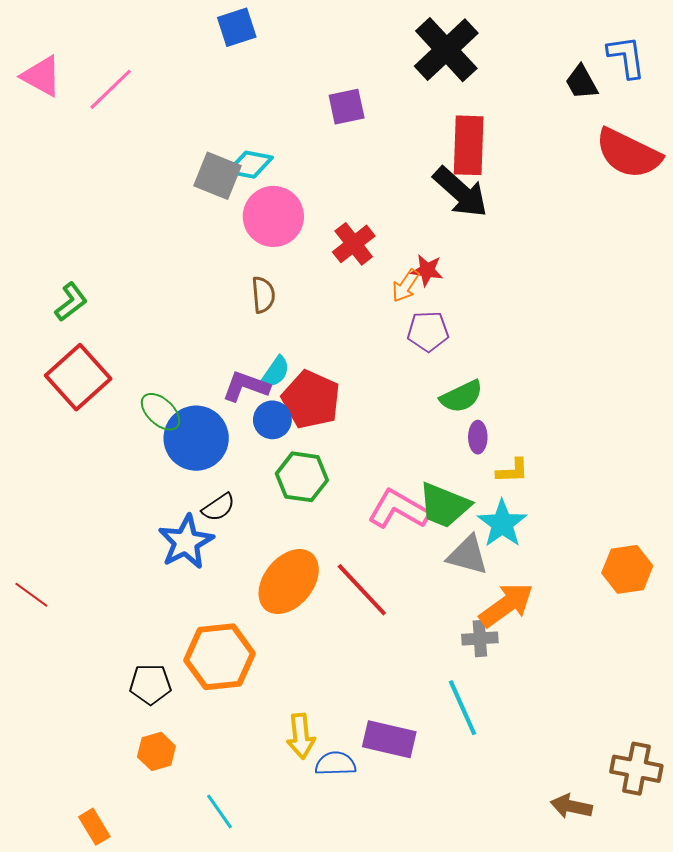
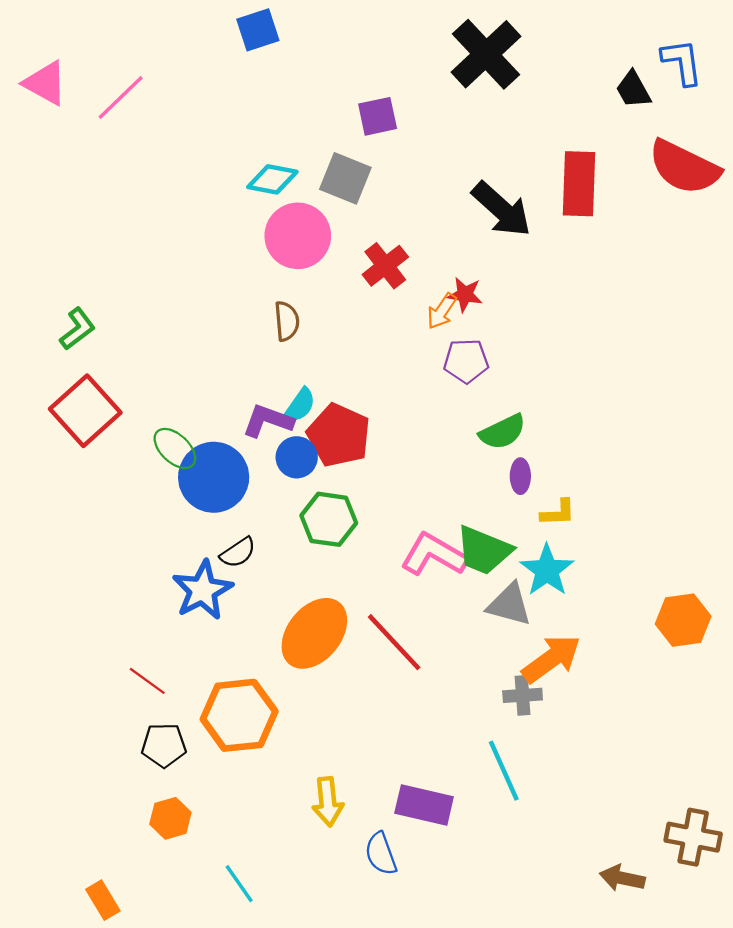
red rectangle: (469, 145) -> (579, 184), moved
gray square: (217, 176) -> (345, 178), moved
red line: (31, 595) -> (147, 681), moved
blue semicircle: (335, 764) -> (381, 854), moved, turned -108

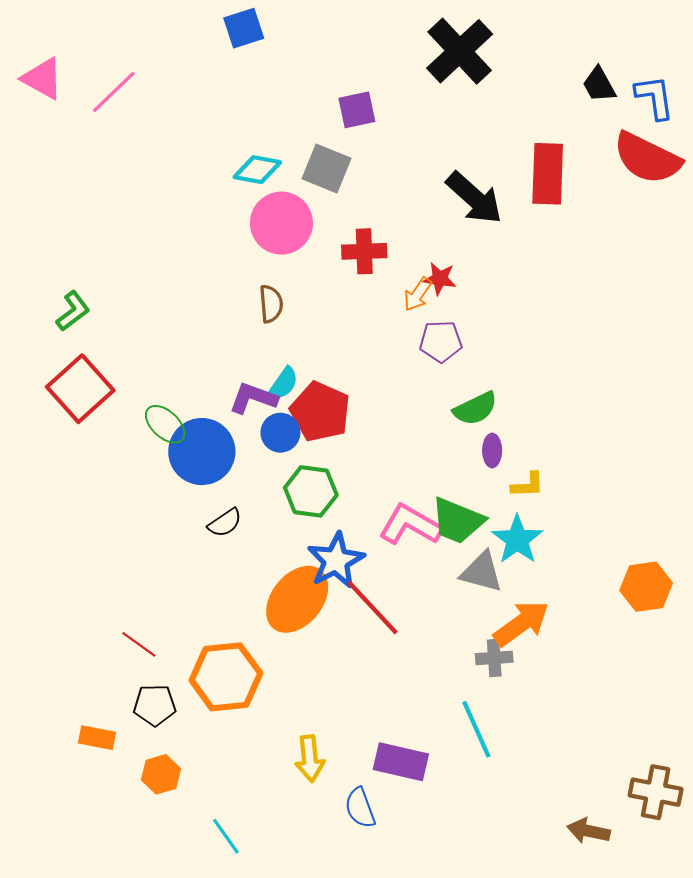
blue L-shape: (682, 62) -> (655, 97), moved
red cross: (385, 266) -> (364, 251), turned 36
blue star: (203, 590) -> (336, 561), moved
orange rectangle: (103, 900) -> (97, 738), moved, turned -48

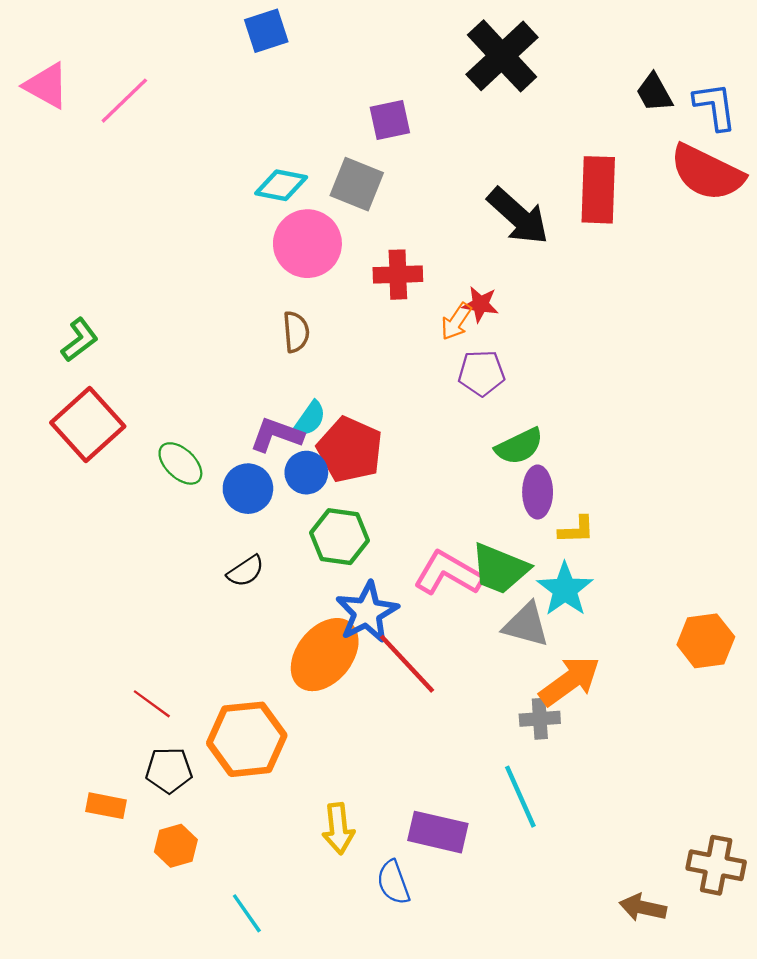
purple ellipse: (492, 450) -> (538, 492), size x1.4
blue circle: (202, 452) -> (248, 489), moved, size x0.7

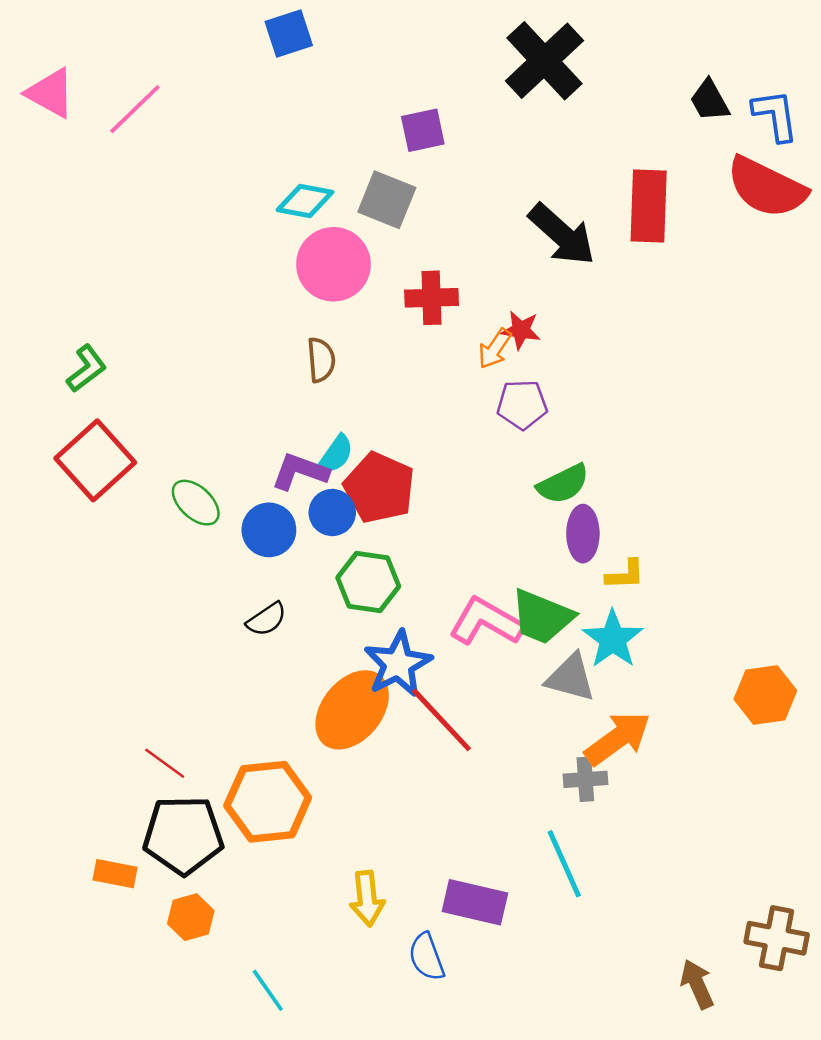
black pentagon: (169, 770) -> (183, 835), size x1.6
brown arrow: (643, 908) -> (697, 984), turned 54

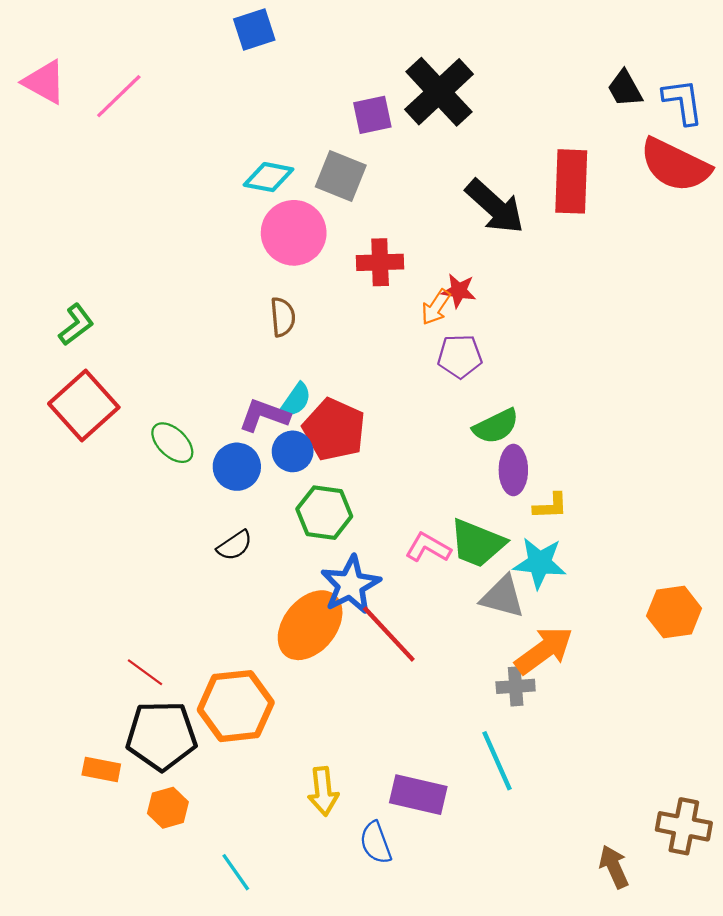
black cross: (544, 61) -> (439, 92), moved
pink L-shape: (486, 622) -> (428, 548), size x0.7
cyan star: (613, 639) -> (540, 563), turned -30

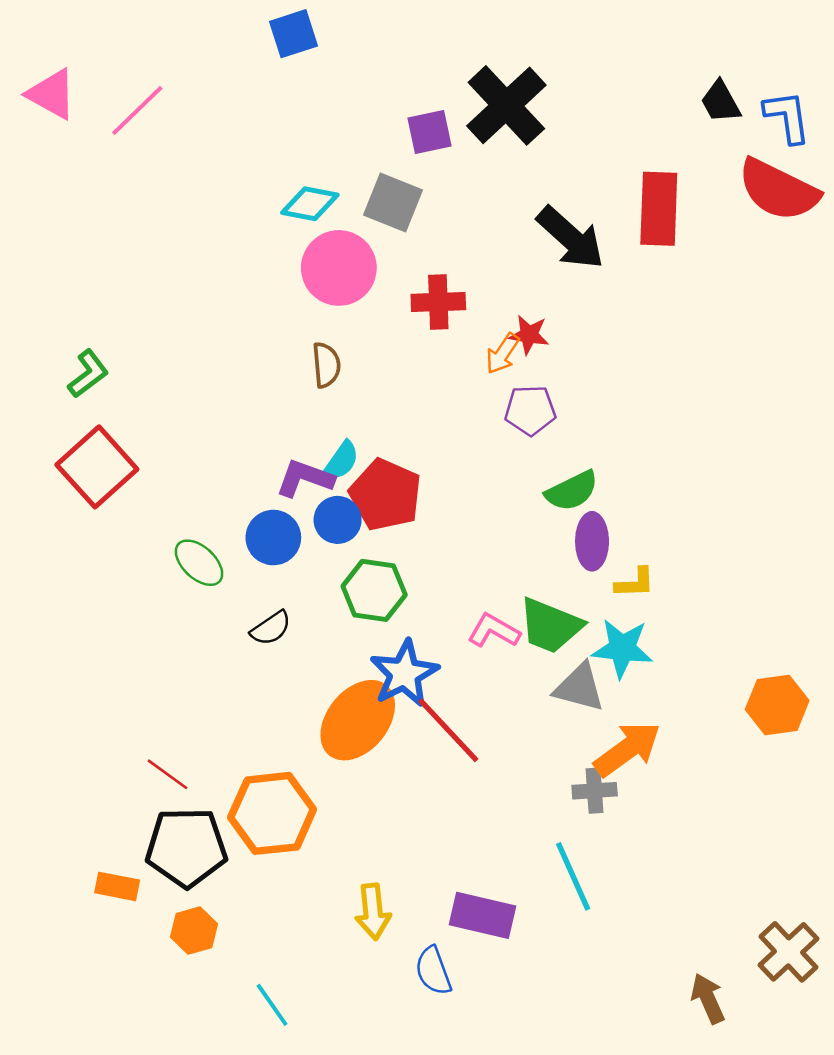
green ellipse: (172, 443) -> (199, 563), moved
brown cross: (684, 826) -> (789, 952), turned 36

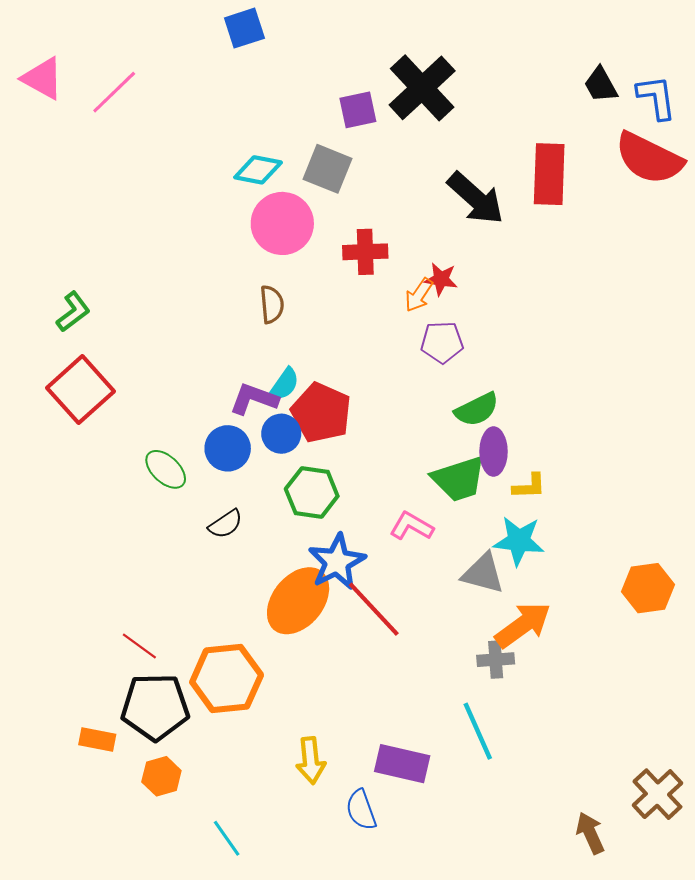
green trapezoid: (550, 626) -> (459, 479), moved, turned -40

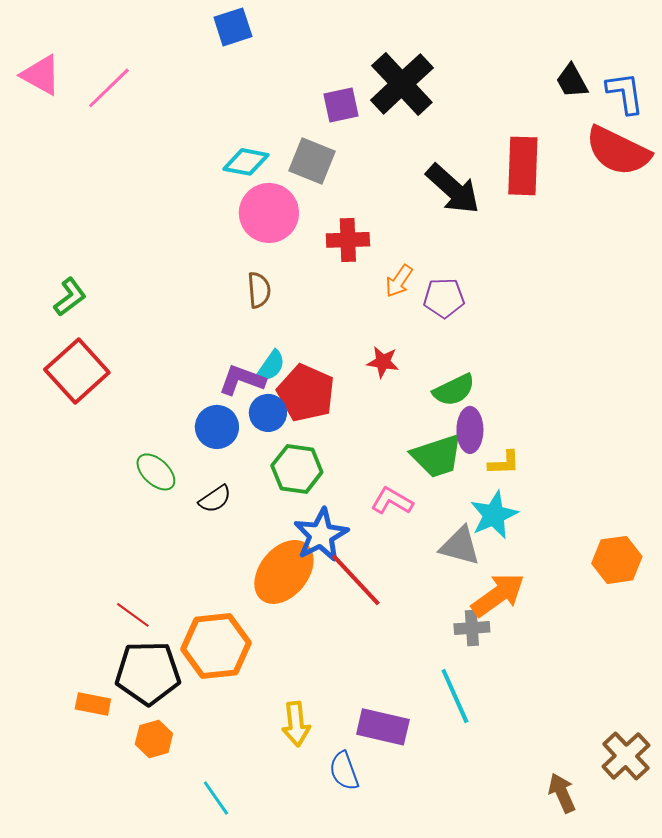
red star: (441, 279) -> (383, 362), moved
purple pentagon: (442, 342) -> (444, 298), moved
green ellipse: (166, 469) -> (156, 472), moved
cyan star: (519, 541) -> (494, 515), turned -30

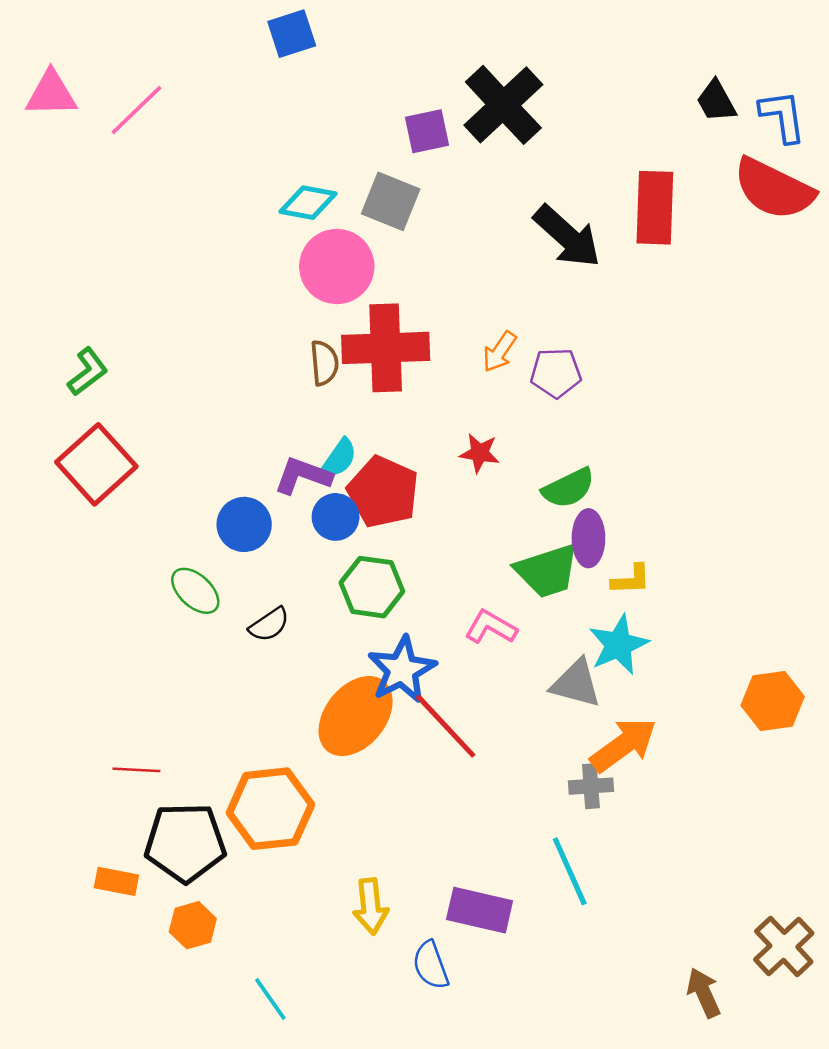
pink triangle: (41, 75) -> (51, 94), turned -30
red cross: (348, 240) -> (386, 348), moved, size x1.6
blue circle: (217, 427) -> (244, 524), moved
red line: (133, 615) -> (136, 770), moved, turned -33

